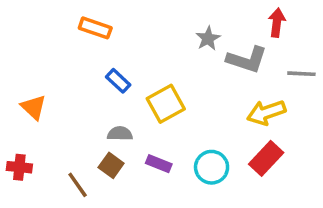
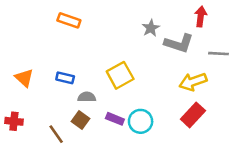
blue rectangle: (118, 81) -> (65, 78), moved, turned -30
cyan circle: (212, 167) -> (141, 121), moved

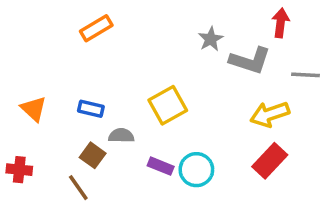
orange rectangle: (69, 20) -> (96, 28), turned -50
brown square: (80, 120) -> (93, 155), moved

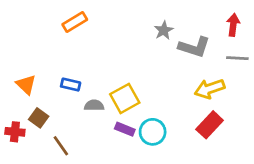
red arrow: (280, 23) -> (233, 25), moved
yellow square: (168, 105) -> (125, 98), moved
brown square: (93, 155) -> (39, 118), moved

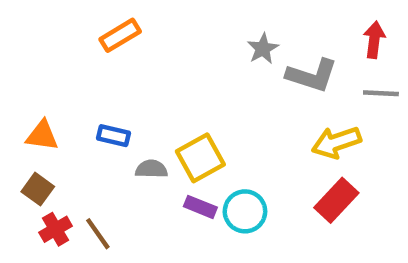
orange triangle: (26, 85) -> (42, 136), turned -35
brown square: (39, 118) -> (38, 189), moved
red cross: (15, 132) -> (56, 229), moved, turned -36

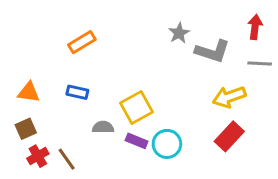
orange rectangle: (120, 35) -> (82, 42), moved
gray semicircle: (151, 169) -> (103, 127), moved
brown square: (38, 189) -> (26, 129), turned 30

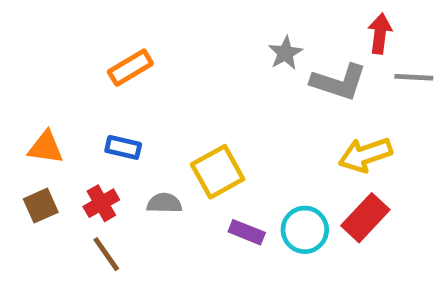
red arrow: (255, 27) -> (380, 34), moved
gray line: (260, 63) -> (414, 77), moved
purple rectangle: (137, 141) -> (247, 232), moved
cyan circle: (167, 144) -> (305, 230), moved
red cross: (38, 156) -> (101, 203), moved

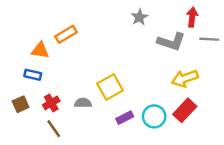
gray star: (285, 53) -> (139, 17), moved
orange triangle: (46, 147) -> (40, 50), moved
blue rectangle: (123, 147) -> (33, 75), moved
purple rectangle: (247, 232) -> (125, 118), turned -49

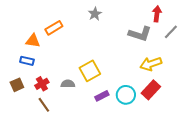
gray star: (139, 17) -> (95, 14), moved
gray line: (209, 39) -> (171, 32), turned -49

